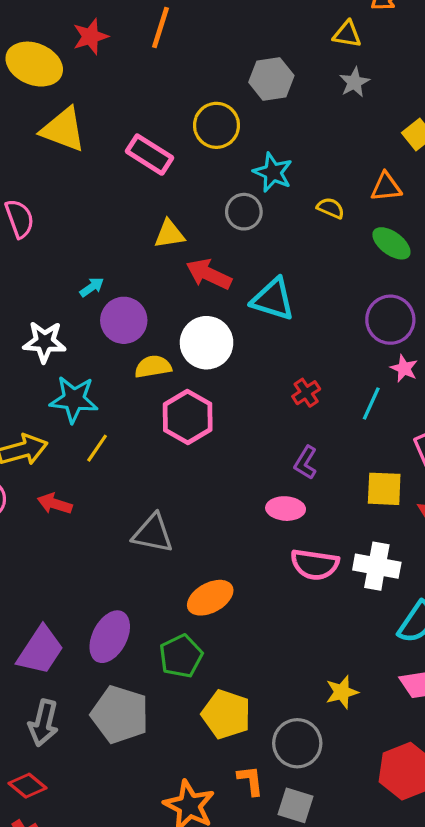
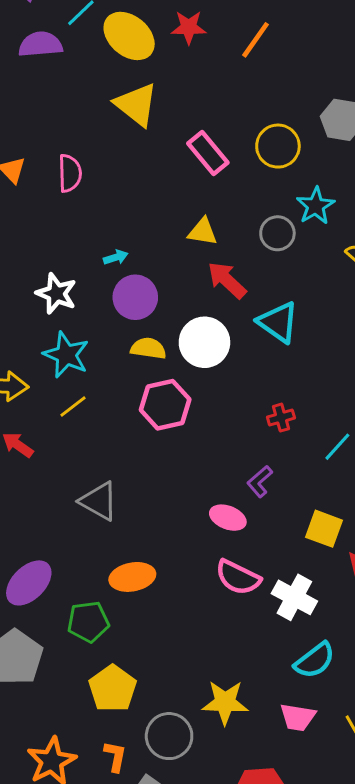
yellow star: (342, 692) -> (225, 702), size x1.4

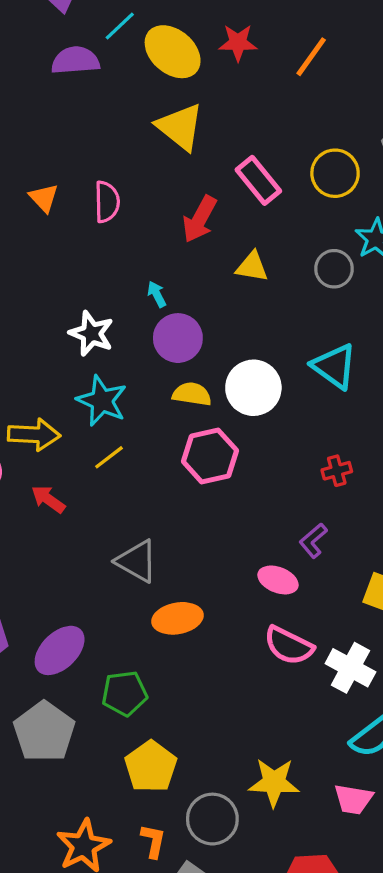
cyan arrow: (116, 257) -> (157, 294), turned -100
red arrow: (227, 280) -> (200, 219), moved, turned -105
orange ellipse: (132, 577) -> (177, 618), moved

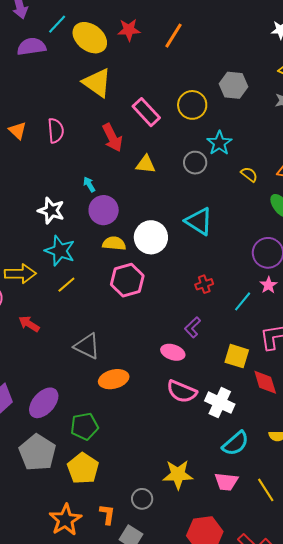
red arrow: (200, 219) -> (112, 138), turned -52
red arrow: (48, 499) -> (29, 324), moved
yellow pentagon: (151, 767) -> (83, 468), moved
gray circle: (212, 819) -> (142, 499), size x0.7

